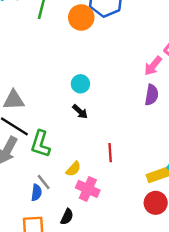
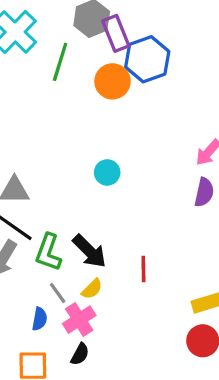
black arrow: (80, 112) -> (89, 251), moved, size x1.6
gray line: (44, 182) -> (58, 293), moved
pink cross: (88, 189) -> (79, 320), moved, turned 30

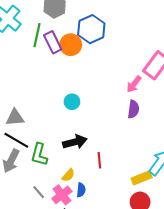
purple rectangle: (116, 33) -> (53, 42), moved
black arrow: (89, 251) -> (75, 142), moved, turned -55
gray line: (58, 293) -> (39, 192), moved
blue semicircle: (40, 319) -> (81, 190), moved

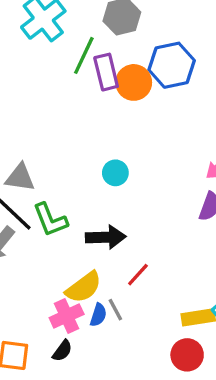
green L-shape: (39, 155) -> (50, 220), moved, turned -50
red line: (99, 160) -> (138, 275), turned 35
yellow semicircle: (68, 175) -> (84, 287), size x1.6
gray line: (39, 192) -> (115, 310), moved

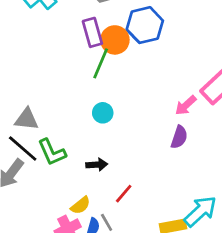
green line: (84, 55) -> (101, 63), moved
black arrow: (106, 237) -> (97, 165), size x0.7
yellow semicircle: (84, 287) -> (81, 205), size x0.7

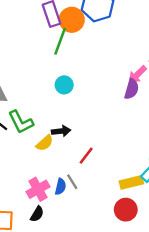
purple semicircle: (179, 137) -> (132, 89), moved
yellow semicircle: (81, 205) -> (45, 143), moved

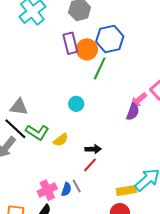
green line: (60, 41) -> (100, 68), moved
green L-shape: (21, 122) -> (37, 132), turned -35
black arrow: (61, 131) -> (93, 149), moved
yellow semicircle: (45, 143) -> (61, 140), moved

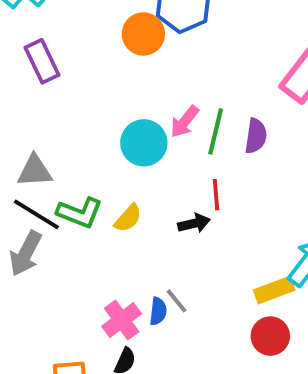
purple rectangle: (70, 43) -> (42, 61), moved
green line: (100, 68) -> (216, 131), moved
pink arrow: (139, 100) -> (185, 122), moved
cyan circle: (76, 104) -> (144, 143), size x1.5
red line: (90, 165) -> (216, 195), moved, turned -35

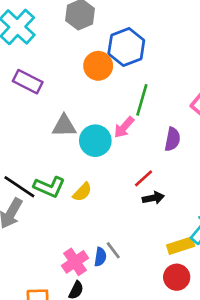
purple rectangle: (42, 61) -> (28, 82), turned -40
green line: (216, 131) -> (142, 100), moved
gray triangle: (35, 171) -> (64, 126), moved
red line: (216, 195) -> (143, 178), turned 50
black arrow: (194, 223) -> (153, 198), moved

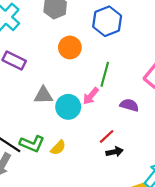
blue hexagon: (126, 47) -> (107, 21), moved
purple semicircle: (172, 139) -> (129, 105), turned -84

